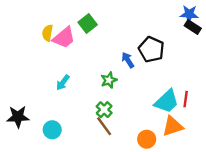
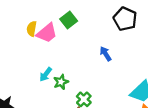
black pentagon: (151, 49) -> (125, 19), moved
green star: (109, 80) -> (61, 82), moved

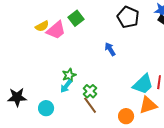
yellow semicircle: (32, 29) -> (42, 26), turned -128
cyan arrow: (46, 74) -> (66, 86), moved

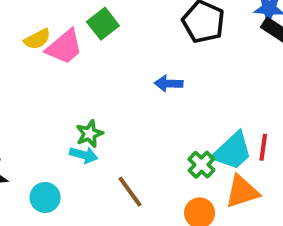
blue arrow: (110, 49) -> (169, 84), turned -56
cyan arrow: (66, 86) -> (84, 155), turned -112
green cross: (90, 91) -> (201, 165), moved

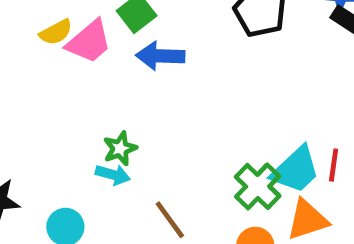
blue arrow: (169, 84) -> (160, 56), moved, size x1.4
green cross: (201, 165) -> (258, 186), size x1.4

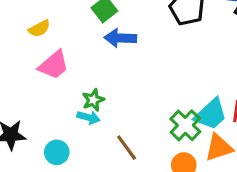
yellow semicircle: (56, 32) -> (39, 28), moved
pink trapezoid: (89, 42) -> (54, 65), moved

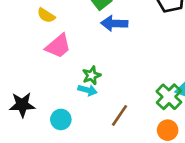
yellow semicircle: (39, 28) -> (46, 15), turned 60
brown line: (127, 148) -> (120, 115), turned 70

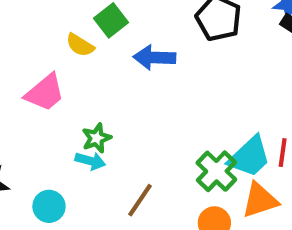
yellow semicircle: (46, 15) -> (80, 45), moved
blue arrow: (114, 23) -> (154, 58), moved

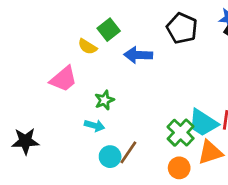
green star: (97, 138) -> (104, 100), moved
cyan trapezoid: (250, 157) -> (203, 123), turned 76
cyan circle: (49, 206) -> (110, 157), moved

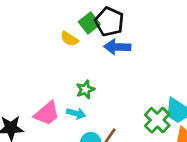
black pentagon: (182, 28) -> (109, 22), moved
pink trapezoid: (63, 79) -> (47, 113), moved

